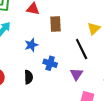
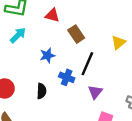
brown rectangle: (56, 24) -> (76, 34), turned -35
black line: (82, 49) -> (87, 64), moved, turned 45

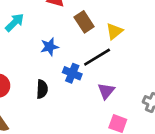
yellow triangle: (118, 42) -> (114, 31), moved
black line: (87, 64) -> (97, 57), turned 35

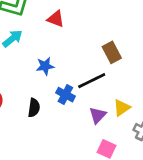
brown rectangle: (84, 22) -> (112, 52), moved
yellow triangle: (114, 31) -> (122, 108), moved

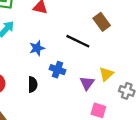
brown rectangle: (112, 52) -> (102, 22), moved
black line: (92, 81) -> (78, 41), moved, turned 60

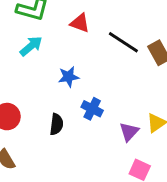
black line: (78, 41) -> (123, 42), moved

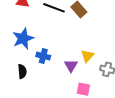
blue star: (69, 77) -> (23, 38), size x1.5

